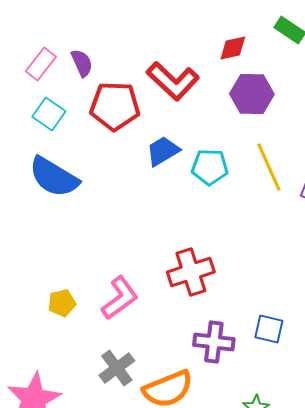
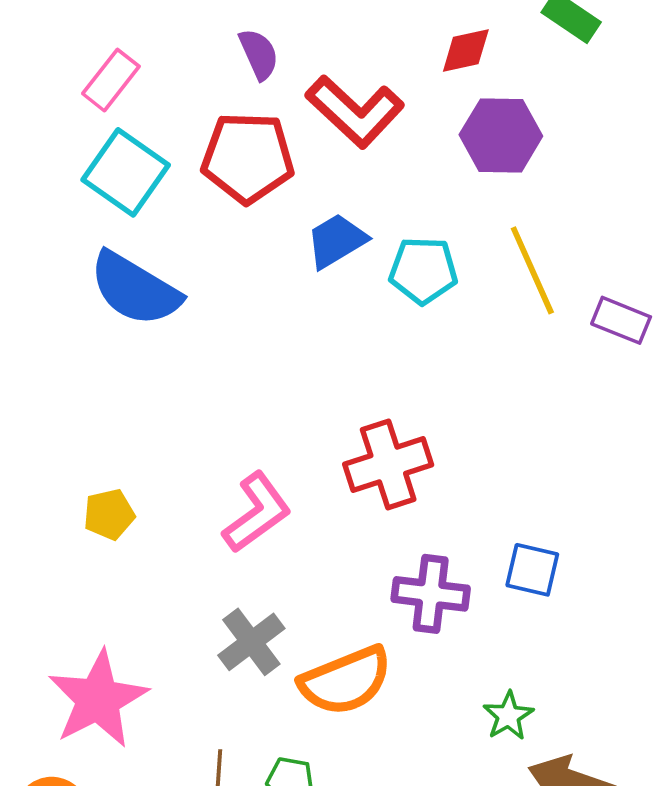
purple semicircle: (82, 63) -> (259, 54), moved
cyan square: (49, 114) -> (126, 172), size x1.4
yellow pentagon: (62, 303) -> (109, 514), moved

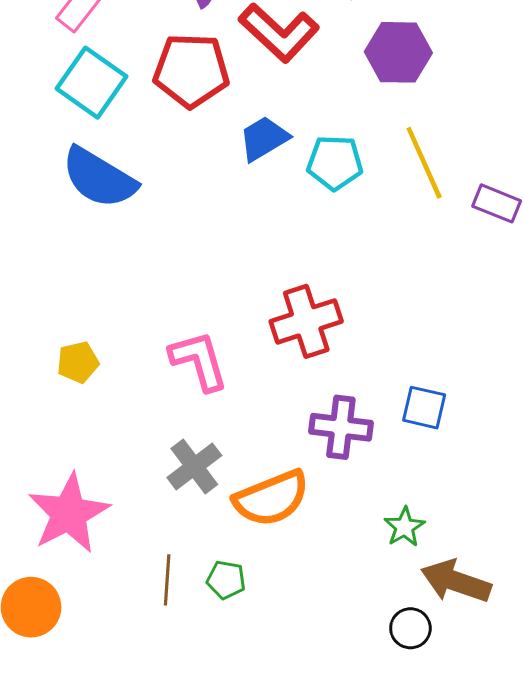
pink L-shape: (257, 513) -> (199, 361), turned -70

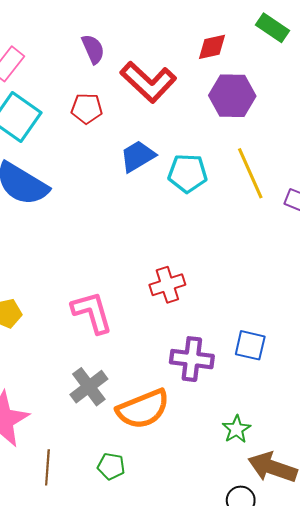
red pentagon: (191, 70) -> (87, 108), size x0.6
red cross: (306, 321) -> (167, 285), size x0.7
brown line: (167, 580) -> (47, 467), moved

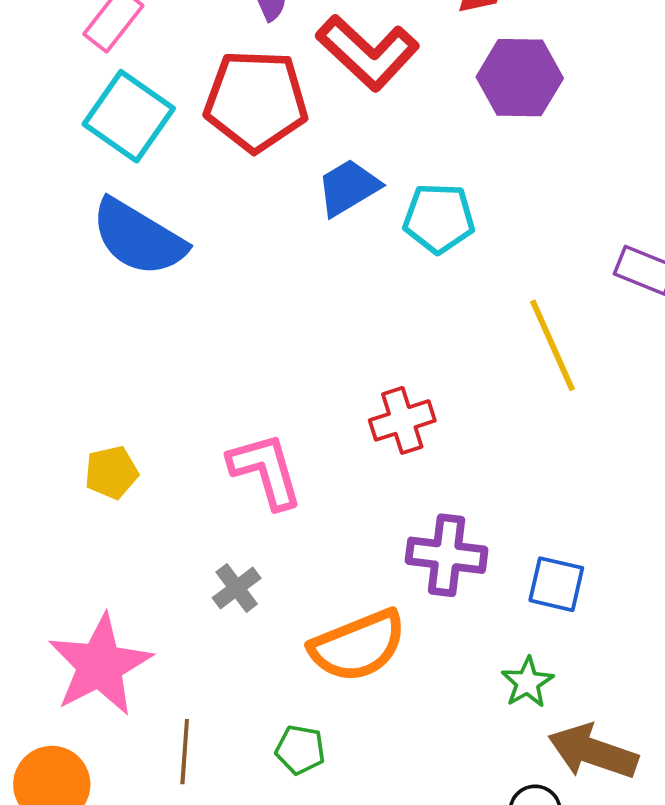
red pentagon: (87, 108) -> (256, 101), size x1.8
yellow line: (250, 173) -> (552, 345), moved
blue square: (250, 345) -> (556, 584), moved
gray cross: (89, 387) -> (237, 588), moved, size x0.7

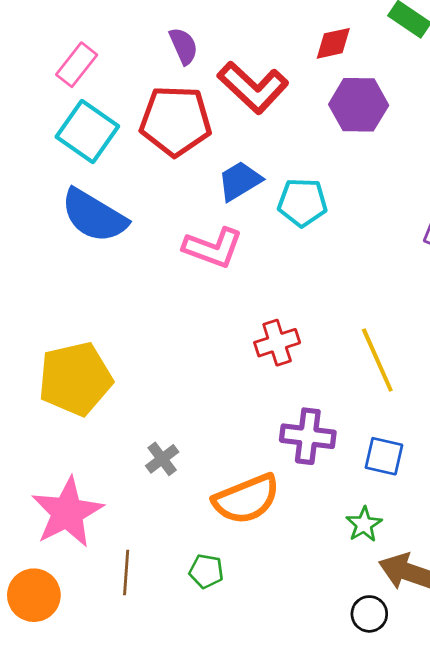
yellow line: (552, 345) -> (377, 360), moved
pink L-shape: (266, 471) -> (213, 248), moved, turned 126
yellow pentagon: (111, 472) -> (75, 379), size x2.0

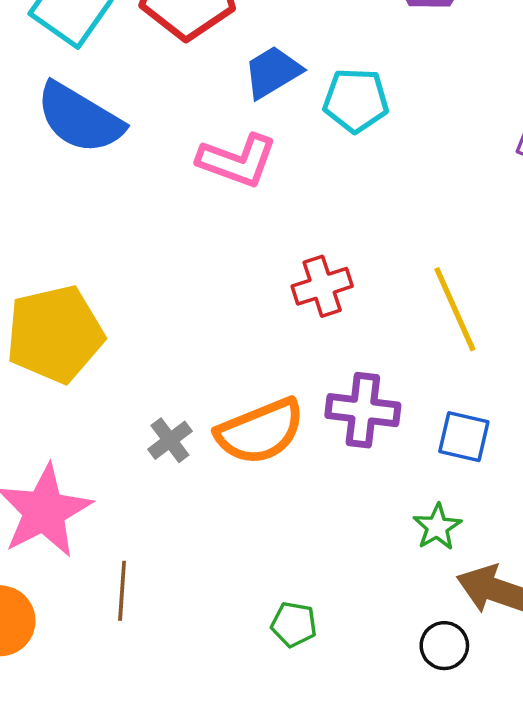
orange semicircle: (246, 499) -> (260, 431), moved
green pentagon: (206, 571) -> (294, 624), moved

